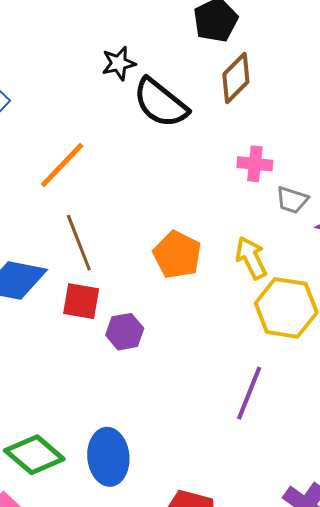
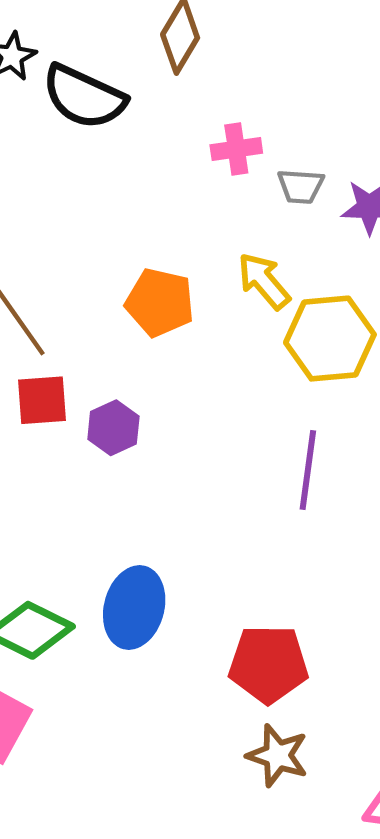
blue ellipse: (108, 457) -> (134, 607), turned 34

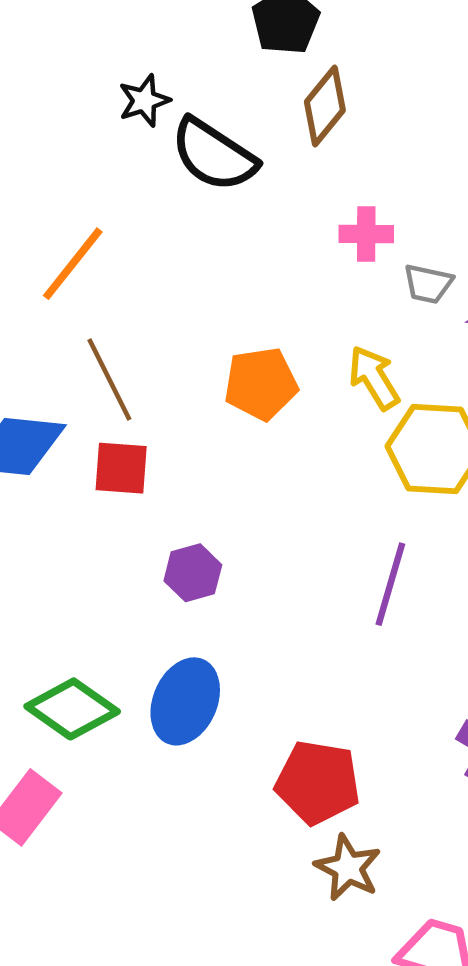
orange pentagon: (160, 302) -> (261, 384), turned -30
purple hexagon: (113, 428) -> (193, 573), moved
brown star: (278, 756) -> (348, 868), moved

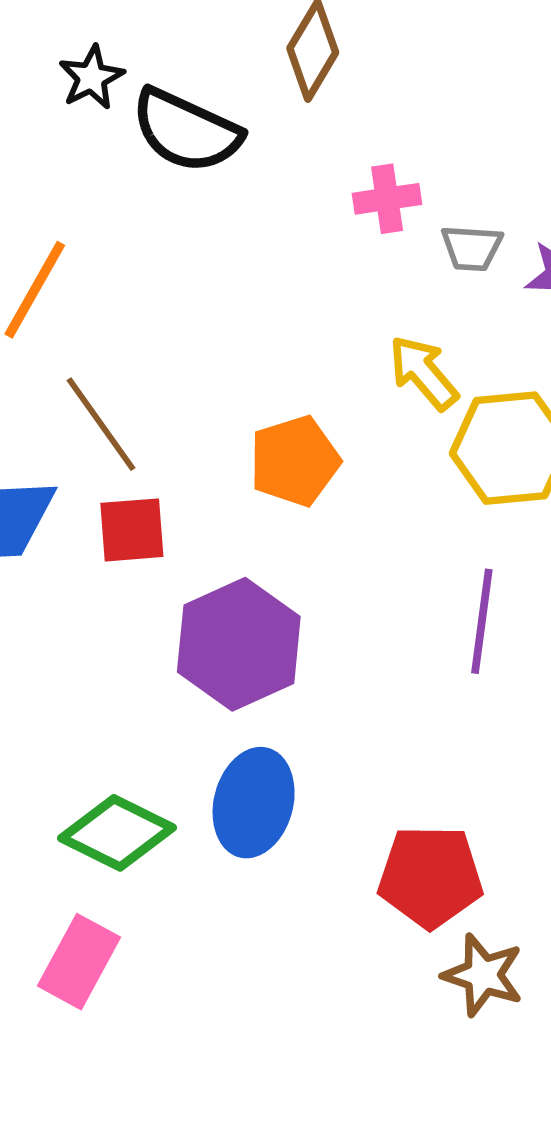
orange pentagon: (261, 384) -> (295, 461), moved
purple hexagon: (193, 573) -> (239, 644), size x1.8

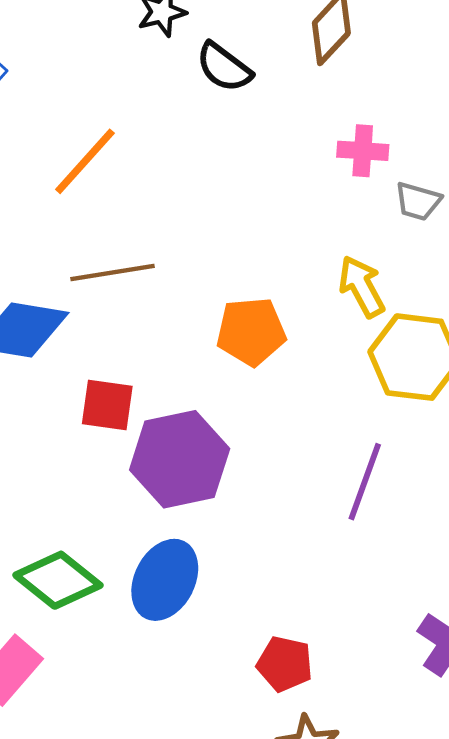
black semicircle: (186, 131) -> (224, 67), size x0.7
brown line: (101, 424) -> (112, 272), turned -76
red square: (132, 530) -> (107, 405), moved
red pentagon: (430, 877) -> (285, 664), size x0.7

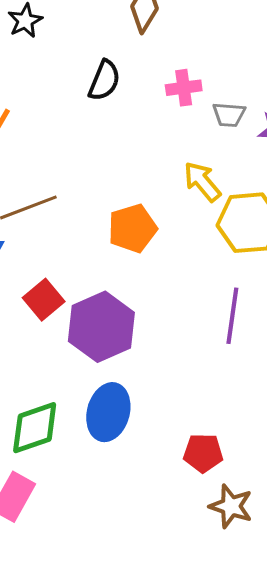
black semicircle: (224, 67) -> (104, 80), moved, turned -93
red square: (107, 405) -> (44, 300), turned -36
green diamond: (58, 580) -> (35, 428), turned -46

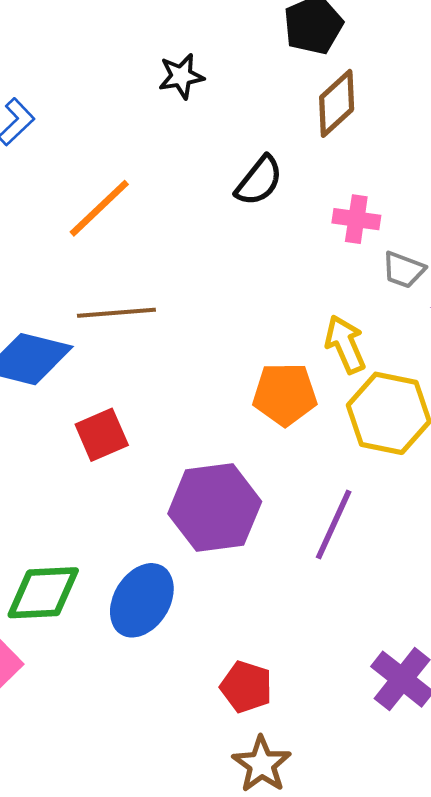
orange pentagon: (132, 228) -> (285, 394), moved
purple hexagon: (101, 327) -> (215, 508), moved

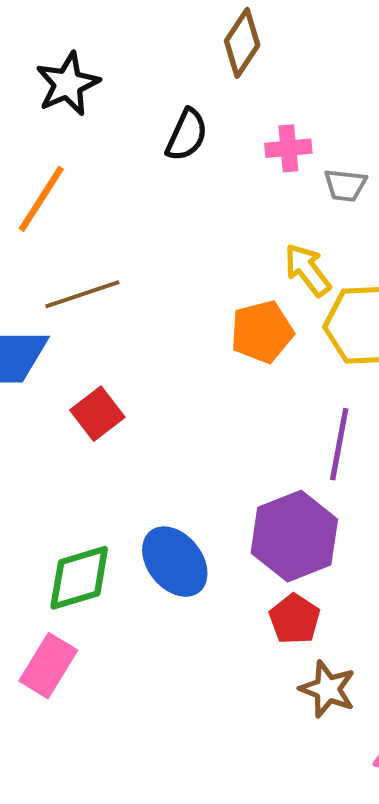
black star: (181, 76) -> (68, 84), moved, size x1.4
purple hexagon: (215, 508) -> (294, 536), moved
blue ellipse: (142, 600) -> (175, 562), turned -56
red pentagon: (246, 687) -> (295, 619), turned 30

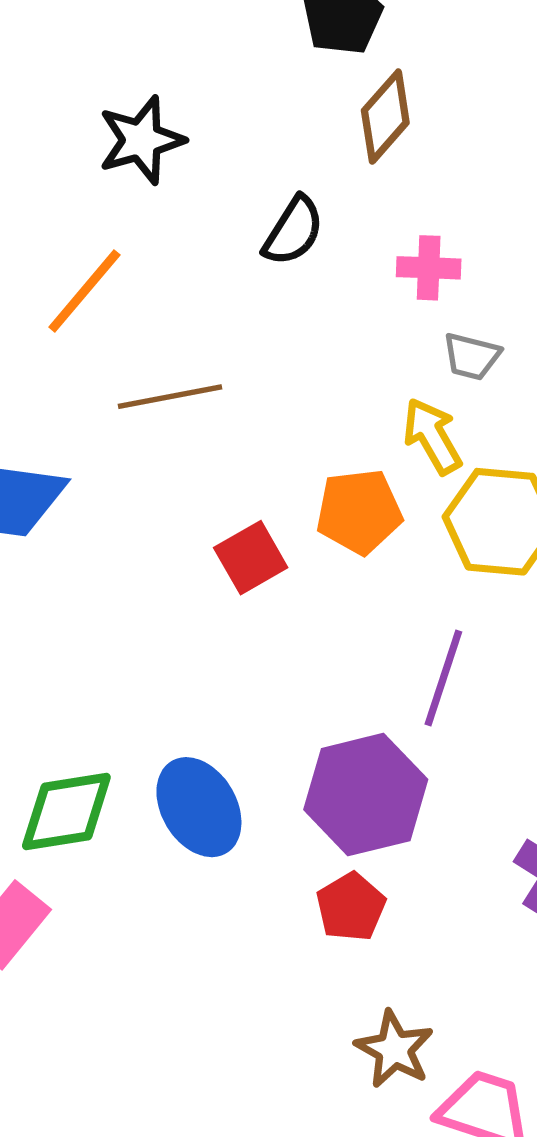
gray trapezoid: (345, 185) -> (472, 356), moved
brown line: (82, 294) -> (170, 397), moved
red square: (97, 414) -> (251, 558), moved
brown star: (328, 689) -> (394, 1049), moved

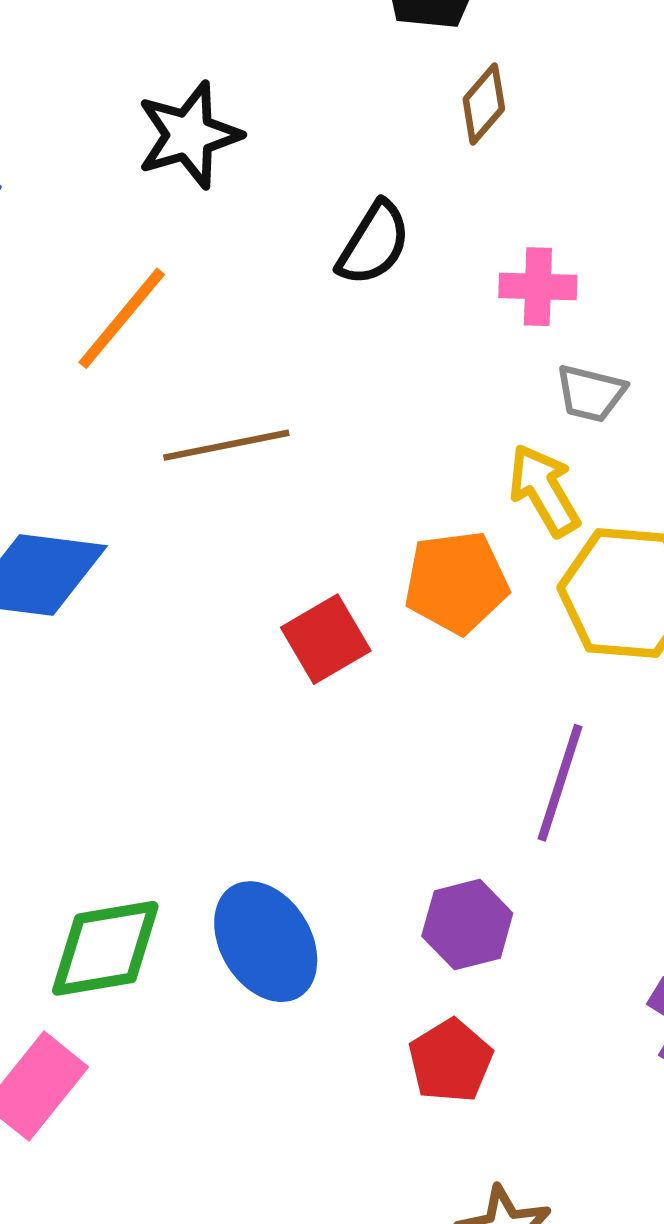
brown diamond: (385, 117) -> (484, 104), size x0.7
purple hexagon: (366, 795) -> (467, 925), size x0.6

